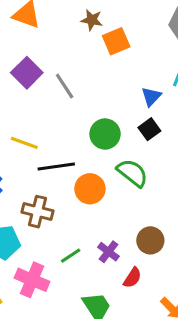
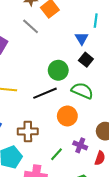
gray line: (65, 86) -> (31, 26), moved
black line: (56, 167) -> (45, 93), moved
orange circle: (90, 189) -> (67, 116), moved

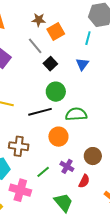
cyan line: (96, 21) -> (88, 38), moved
black square: (86, 60) -> (50, 64), moved
green semicircle: (82, 91) -> (76, 114), turned -35

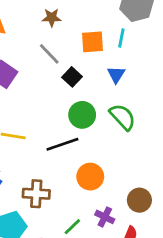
orange square: (56, 32) -> (93, 42), moved, turned 30
green semicircle: (76, 114) -> (123, 117), moved, turned 55

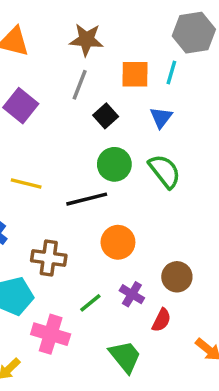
brown star: (52, 18) -> (86, 40), size x1.4
gray line: (49, 54) -> (80, 85), turned 60

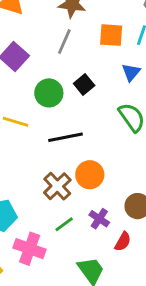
black square: (106, 116) -> (84, 85), moved
green circle: (114, 164) -> (49, 93), moved
brown cross: (49, 258) -> (57, 186), moved, turned 36

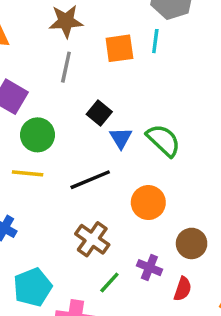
blue triangle: (131, 72) -> (121, 138), moved
green circle: (49, 93) -> (37, 135), moved
orange circle: (90, 175) -> (148, 203), moved

